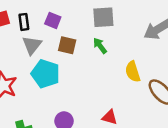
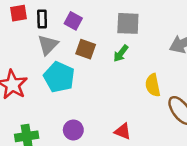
green arrow: (100, 46) -> (121, 53), turned -112

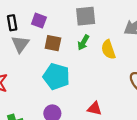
cyan pentagon: (59, 77) -> (56, 77), moved
yellow semicircle: (153, 85) -> (108, 50), moved

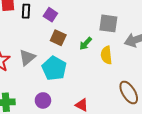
gray square: (86, 16) -> (108, 23), moved
gray triangle: (20, 44) -> (27, 57), moved

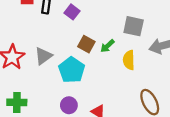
brown square: (58, 38) -> (86, 44), moved
purple circle: (43, 100) -> (69, 105), moved

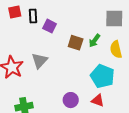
purple square: (72, 12) -> (50, 26), moved
cyan pentagon: (72, 70) -> (102, 76), moved

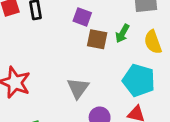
purple square: (50, 26) -> (82, 17), moved
gray triangle: (39, 61) -> (78, 88), moved

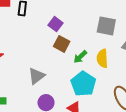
green arrow: (122, 33) -> (80, 57), moved

